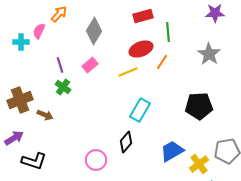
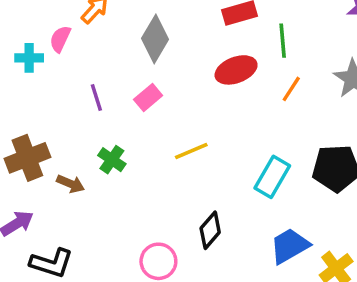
orange line: (162, 62) -> (291, 89), moved
yellow line: (128, 72) -> (191, 151), moved
green cross: (63, 87) -> (112, 160), moved
cyan rectangle: (140, 110) -> (272, 177), moved

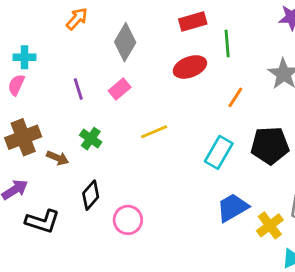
pink semicircle: (60, 39) -> (16, 85), moved
orange line: (291, 89) -> (235, 97), moved
black diamond: (210, 230) -> (91, 195), moved

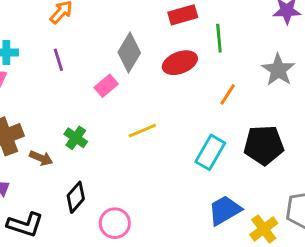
gray diamond: (125, 42) -> (129, 53), moved
purple line: (78, 89) -> (58, 60), moved

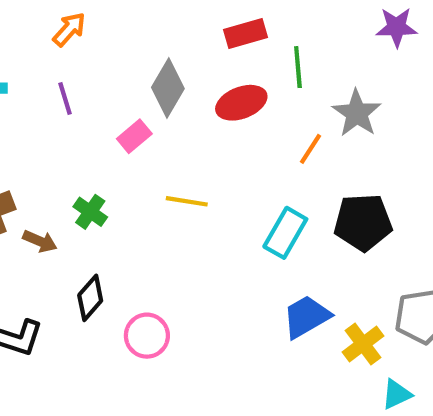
gray star: (278, 70) -> (357, 113), moved
yellow line: (142, 131) -> (187, 201), turned 32

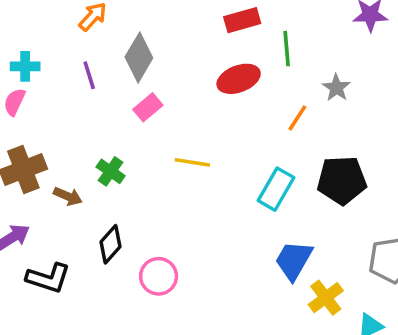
gray diamond: (168, 88) -> (139, 57), moved
gray star: (357, 113) -> (336, 88), size x0.7
blue trapezoid: (306, 317) -> (294, 260), turned -30
yellow cross: (363, 344) -> (326, 298), moved

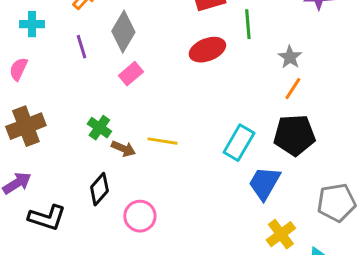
cyan cross: (25, 66) -> (32, 24), moved
orange line: (297, 118) -> (293, 89), moved
yellow line: (192, 162) -> (162, 141), moved
brown arrow: (68, 196) -> (123, 149), moved
blue trapezoid: (294, 260) -> (264, 183), moved

